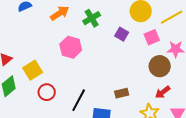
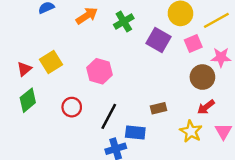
purple square: (122, 34) -> (159, 40), size x1.5
pink hexagon: (71, 47) -> (99, 71), moved
yellow square: (33, 70) -> (51, 62), moved

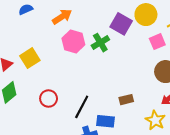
green cross: (124, 21) -> (100, 43), moved
purple square: (159, 40) -> (121, 24), moved
pink hexagon: (99, 71) -> (73, 42), moved

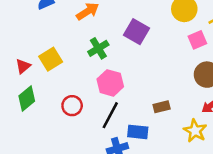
purple square: (121, 24) -> (137, 32), moved
pink hexagon: (73, 42) -> (110, 83), moved
green cross: (100, 43) -> (98, 48), moved

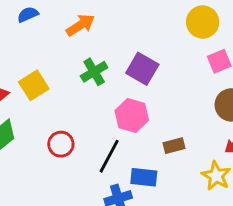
purple square: (137, 32) -> (142, 69), moved
pink hexagon: (110, 83) -> (132, 115), moved

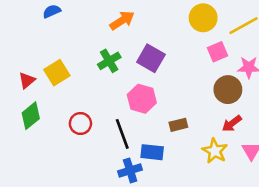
orange arrow: (80, 25) -> (122, 20), moved
black line: (109, 156) -> (122, 134), turned -48

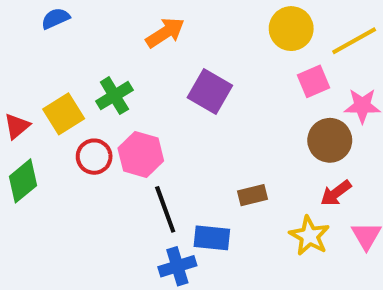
green cross: (109, 61) -> (114, 96), moved
pink hexagon: (142, 99) -> (141, 155), moved
red circle: (80, 124) -> (94, 157), moved

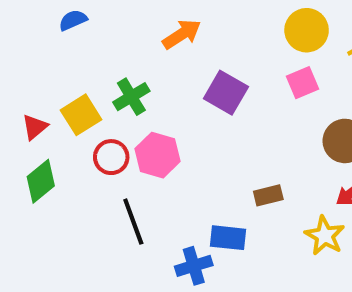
pink square: (314, 81) -> (303, 83), moved
black line: (165, 209) -> (133, 222), moved

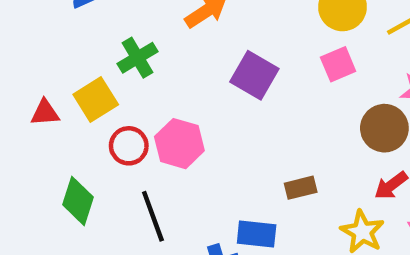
green cross: (131, 97) -> (138, 58), moved
red triangle: (35, 127) -> (45, 113), turned 36
green diamond: (41, 181) -> (78, 201), moved, turned -33

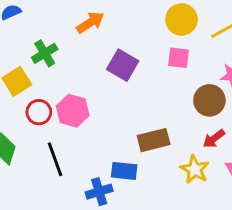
pink square: (338, 64) -> (179, 58), turned 30
brown rectangle: (301, 188) -> (154, 140), size x1.5

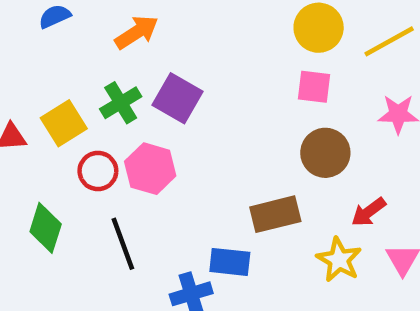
orange arrow: (90, 22) -> (137, 32), moved
green cross: (45, 53) -> (121, 103), moved
purple square: (123, 65) -> (178, 98), moved
brown circle: (209, 100) -> (325, 153), moved

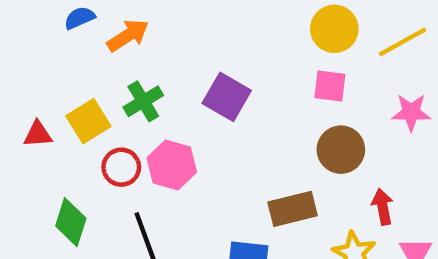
orange arrow: (137, 32) -> (128, 35), moved
purple square: (178, 98) -> (227, 97), moved
red arrow: (369, 212) -> (383, 207), turned 116

